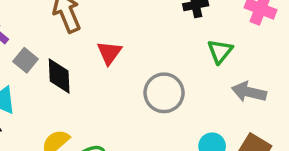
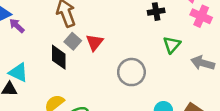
gray square: (26, 60) -> (73, 41), moved
gray arrow: (249, 92) -> (203, 63), moved

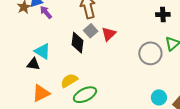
gray circle: (131, 72) -> (150, 53), moved

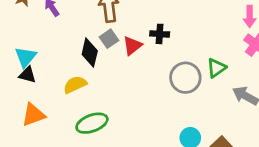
black cross: (163, 15) -> (160, 34), moved
cyan triangle: (42, 51) -> (26, 57), moved, turned 30
yellow semicircle: (69, 81) -> (75, 85), moved

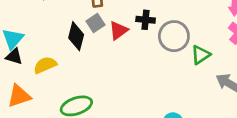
gray circle: (185, 78) -> (174, 36), moved
yellow semicircle: (75, 85) -> (45, 65), moved

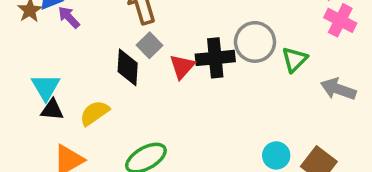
black cross: (146, 20) -> (215, 58), moved, size x1.5
red triangle: (119, 31) -> (182, 67), moved

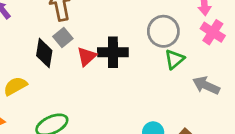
gray circle: (255, 42) -> (163, 31), moved

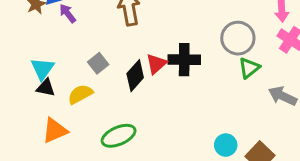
gray square: (63, 38) -> (98, 63), moved
black diamond: (44, 53) -> (135, 76), moved, turned 32

